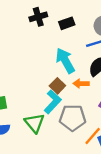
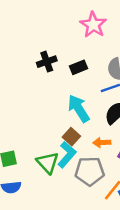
orange arrow: (81, 84) -> (102, 143), moved
green triangle: (34, 123) -> (48, 163), moved

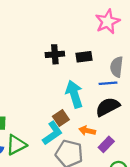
black cross: (47, 62) -> (55, 54), moved
green triangle: (48, 163) -> (16, 145), moved, turned 30

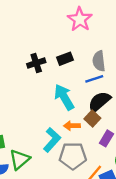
brown square: (61, 118) -> (92, 118), moved
orange arrow: (87, 131) -> (72, 126), moved

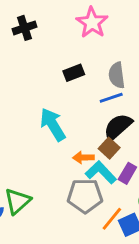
black cross: (36, 63) -> (25, 28), moved
cyan arrow: (64, 97) -> (53, 125), moved
cyan L-shape: (52, 140) -> (101, 172), moved, turned -85

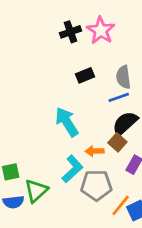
black cross: (25, 28) -> (70, 32), moved
cyan L-shape: (101, 172) -> (72, 169), moved, turned 92

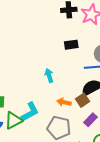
cyan arrow: (67, 122) -> (49, 76), size x0.6
cyan L-shape: (72, 169) -> (30, 112), moved

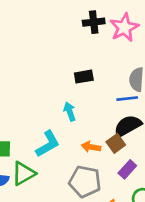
black rectangle: (71, 45) -> (84, 77), moved
cyan L-shape: (30, 112) -> (48, 144), moved

